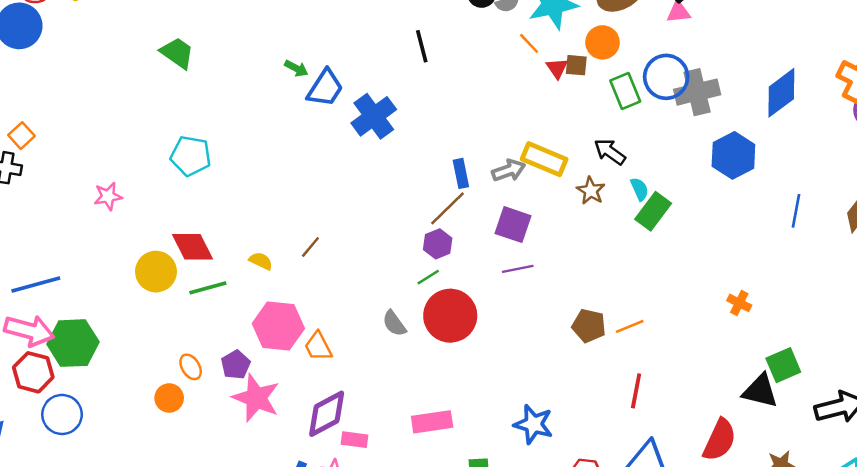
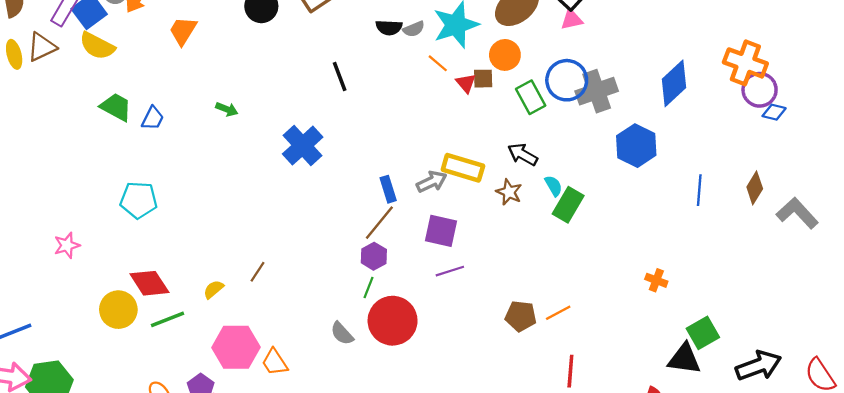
blue trapezoid: (325, 88) -> (153, 118), moved, size x0.7
yellow semicircle: (261, 261) -> (213, 289), turned -60
green line: (428, 277) -> (369, 288), turned -30

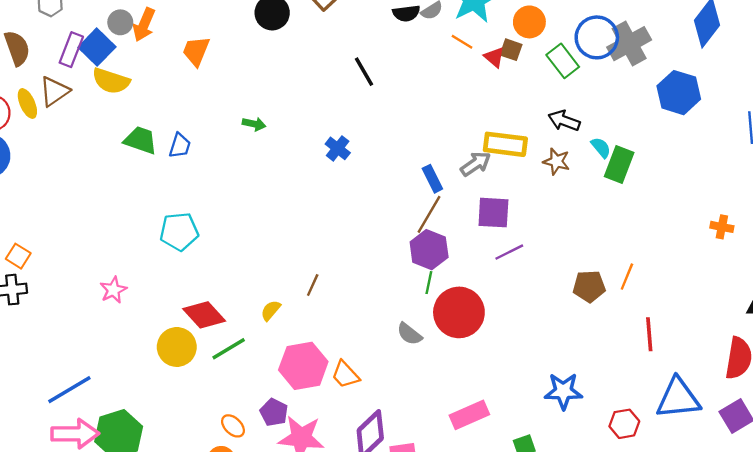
brown square: (483, 79) -> (511, 50), turned 30
blue cross: (303, 146) -> (338, 148), size x0.6
purple hexagon: (374, 256) -> (429, 250), size x1.4
orange line: (558, 313) -> (627, 277), turned -30

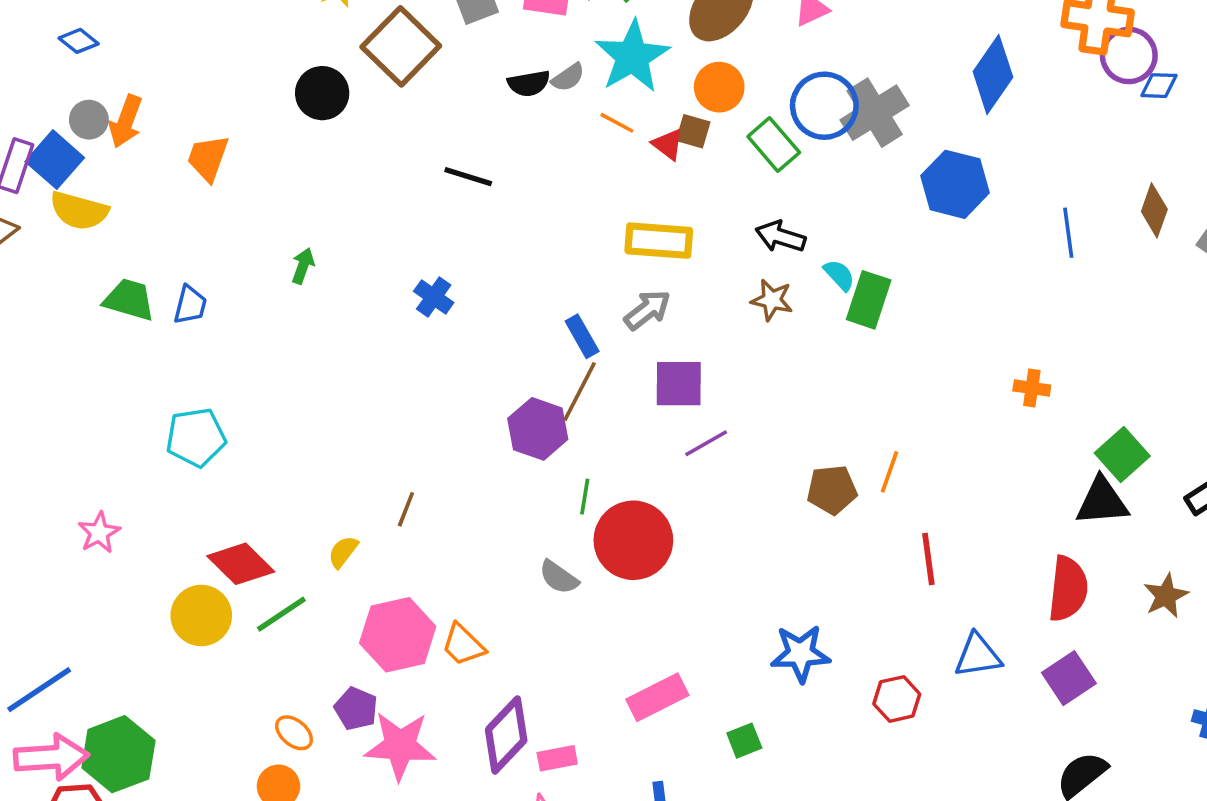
black line: (364, 72) -> (468, 177), turned -40
green arrow: (254, 124) -> (303, 266), turned -80
yellow rectangle: (505, 144) -> (659, 241), moved
purple hexagon: (429, 250) -> (538, 429), moved
blue triangle: (678, 398) -> (978, 656), size x0.7

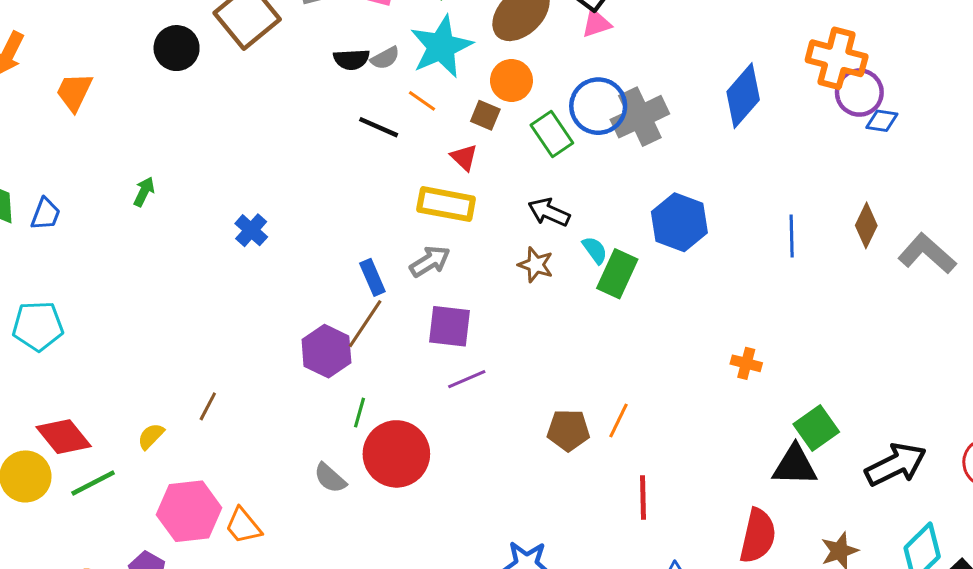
red triangle: (668, 144) -> (464, 157), moved
black line: (468, 177) -> (379, 127), moved
blue hexagon: (955, 184) -> (679, 222), moved

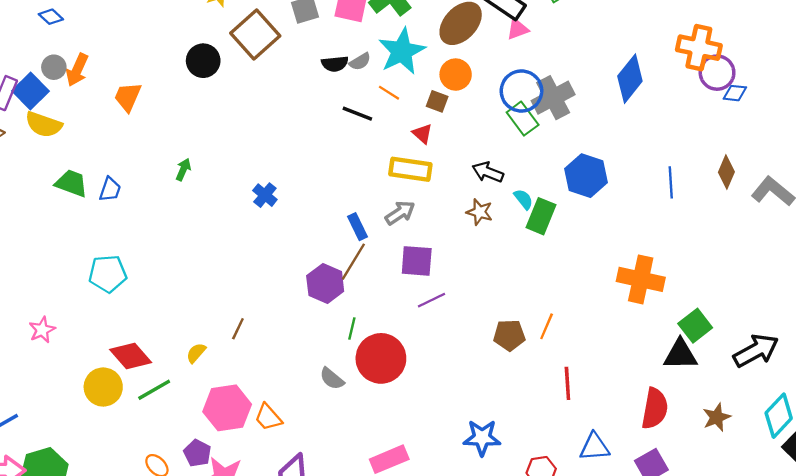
green rectangle: (552, 134) -> (523, 119), moved
orange cross: (746, 363) -> (641, 279), size x2.0

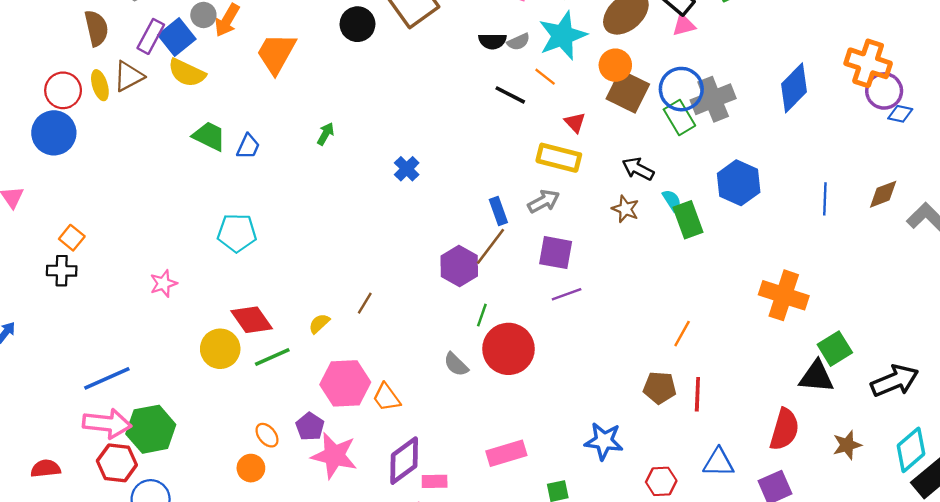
orange trapezoid: (128, 97) -> (276, 53), size x1.4
brown square: (437, 101) -> (628, 92), moved, size x1.8
brown diamond: (726, 172) -> (883, 194), turned 40
green rectangle: (541, 216) -> (688, 220), turned -48
brown pentagon: (509, 335) -> (660, 388), moved

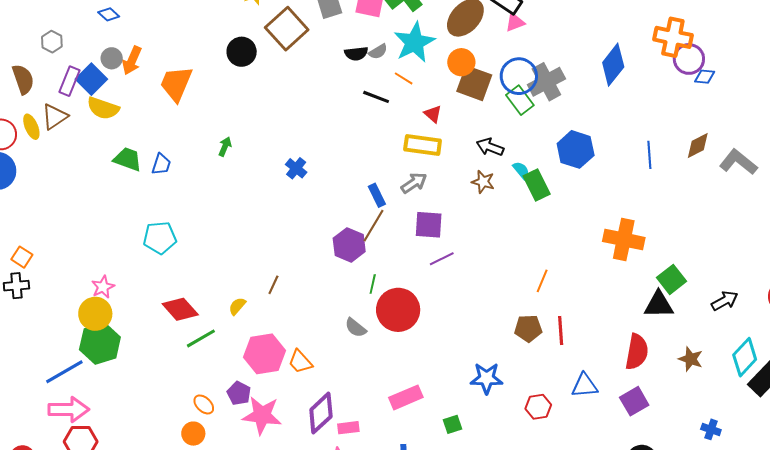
yellow circle: (220, 349) -> (95, 314), moved
black arrow: (895, 381) -> (725, 301), size x0.7
green hexagon: (151, 429) -> (100, 343), moved
brown star: (847, 445) -> (691, 359), turned -30

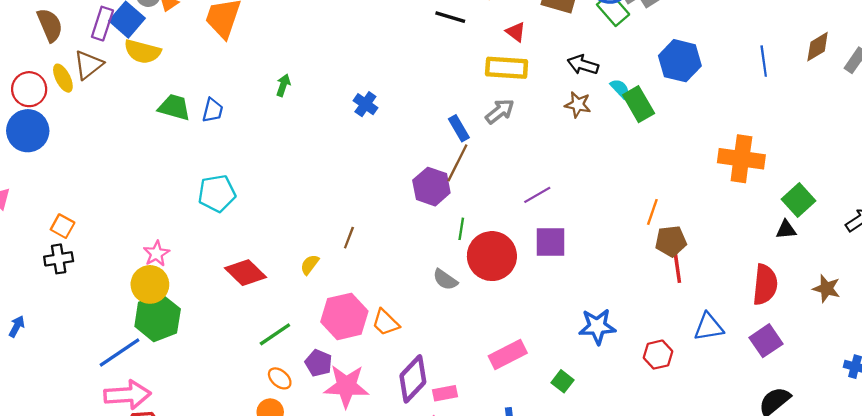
purple square: (429, 225) -> (551, 242), moved
black triangle: (659, 305) -> (786, 230), size x0.6
brown pentagon: (528, 328) -> (671, 241), moved
green line: (201, 338) -> (275, 334), moved
green square: (453, 424) -> (562, 381), turned -30

